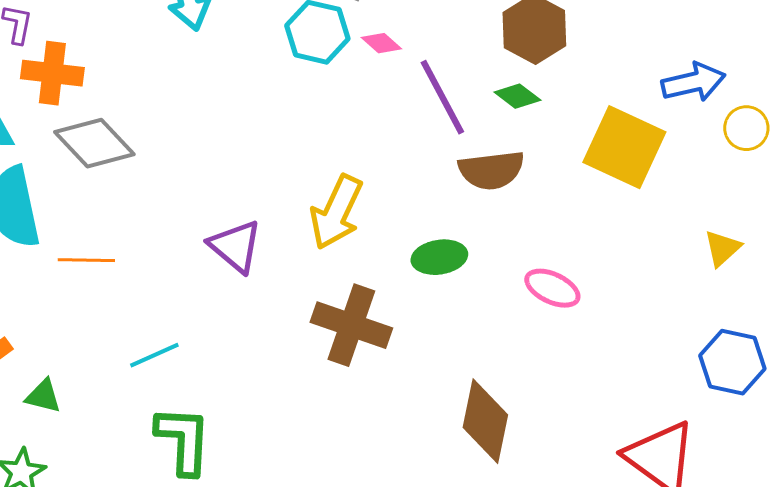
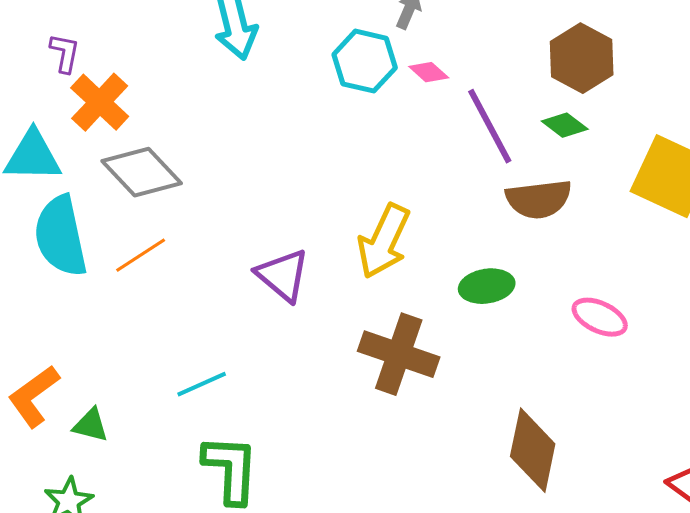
orange cross: (52, 73) -> (100, 102), turned 36
orange line: (86, 260) -> (141, 255), moved, turned -34

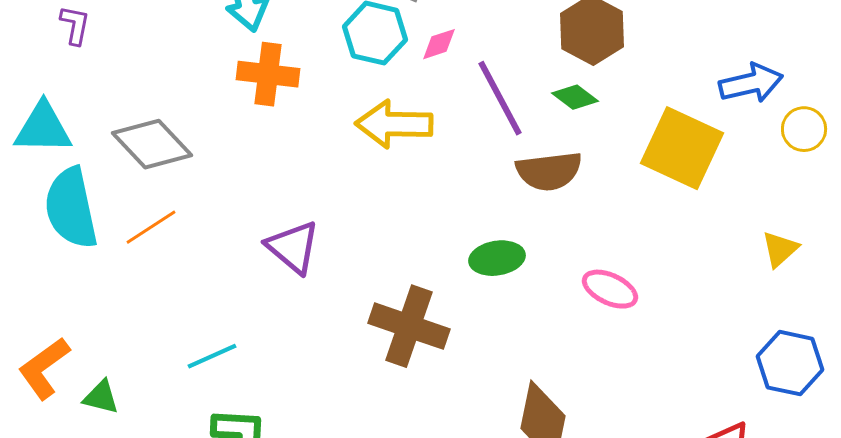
pink diamond: (429, 72) -> (439, 44), turned -60
orange cross: (100, 102) -> (268, 74), moved, turned -36
yellow arrow: (384, 241) -> (394, 124), moved, turned 66

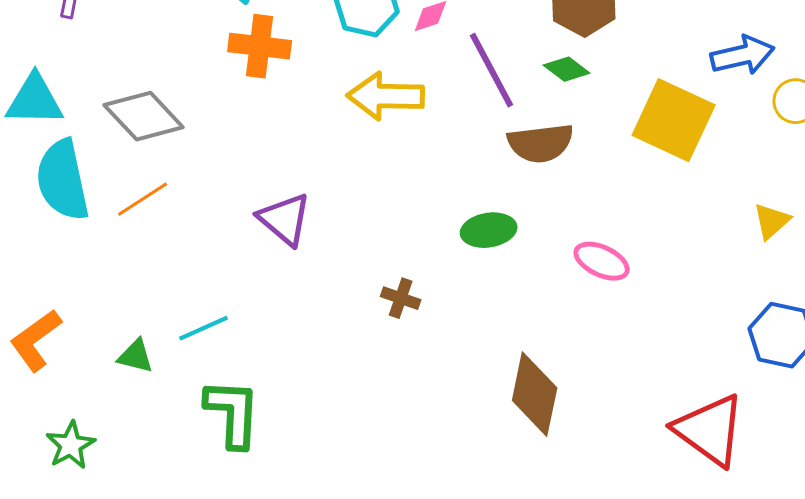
brown cross: (409, 326) -> (401, 298), size x0.5
green triangle: (101, 397) -> (136, 356), moved

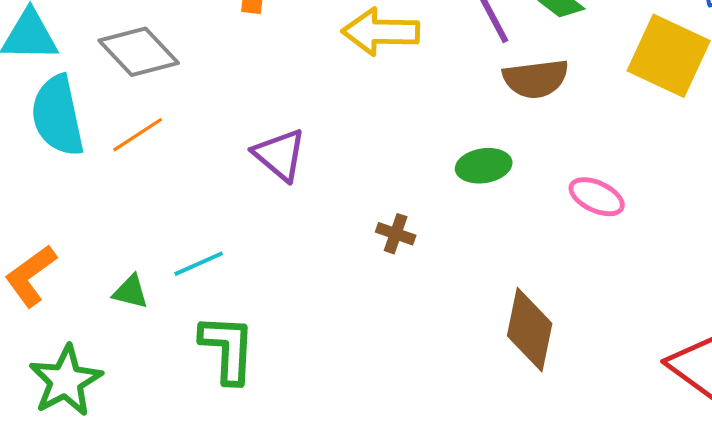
green star: (71, 445) -> (66, 381), size x1.5

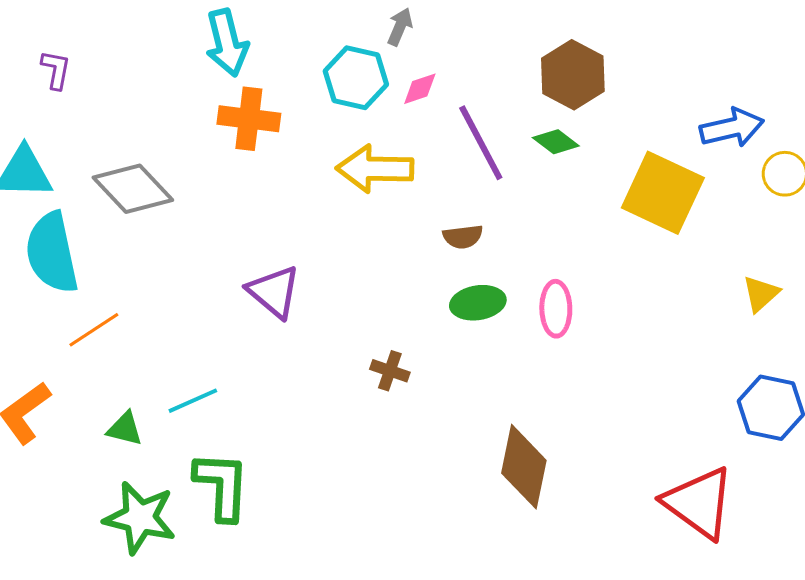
brown semicircle: (536, 79) -> (463, 237), moved, size x0.6
orange line: (138, 135) -> (94, 330), moved
pink ellipse: (597, 197) -> (556, 309), moved, turned 64
green star: (66, 381) -> (140, 518), moved, turned -30

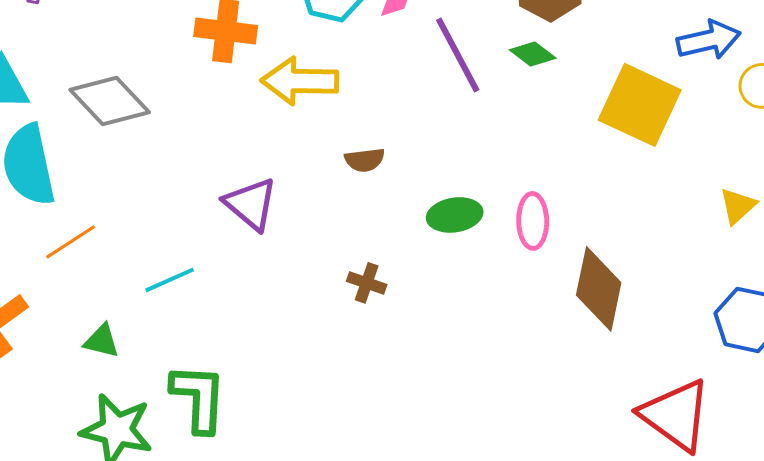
yellow arrow: (375, 169) -> (300, 81), moved
brown semicircle: (463, 237) -> (365, 160), moved
cyan line: (193, 401) -> (170, 280), moved
brown diamond: (524, 467) -> (599, 289), moved

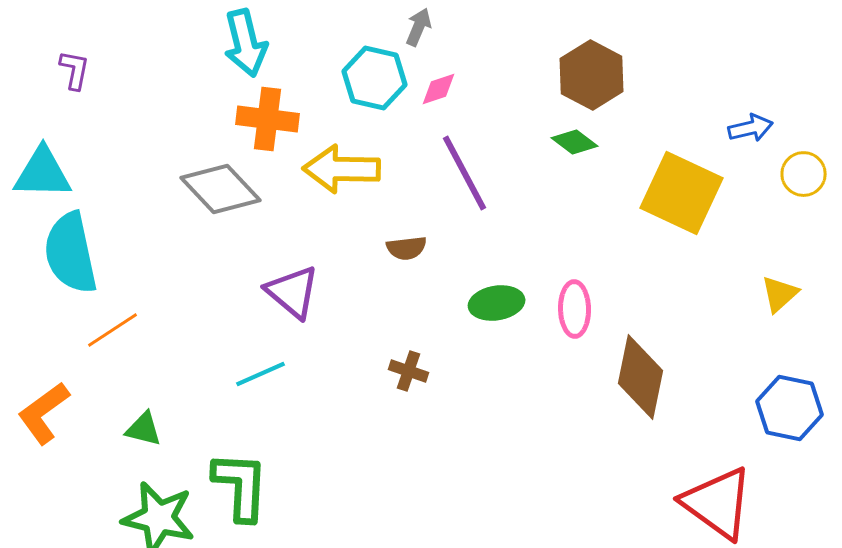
blue arrow: (709, 40) -> (751, 128), size x0.7
purple line: (458, 55) -> (465, 173), moved
gray diamond: (110, 101) -> (221, 189), moved
cyan line: (170, 280) -> (261, 374), moved

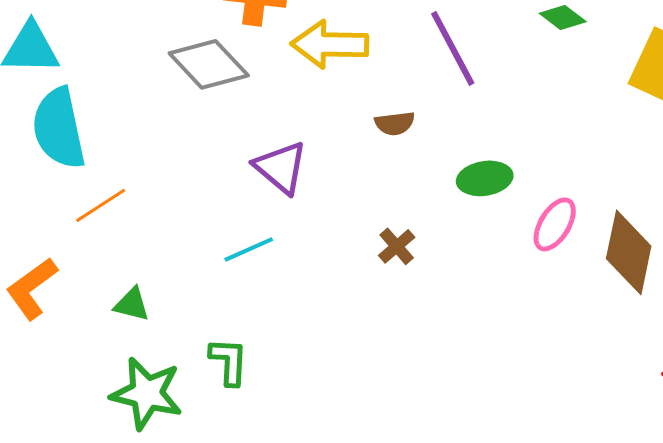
pink ellipse: (575, 309) -> (555, 224), moved, turned 32
brown cross: (409, 371) -> (397, 246), turned 30
green L-shape: (241, 486) -> (229, 361), size x0.7

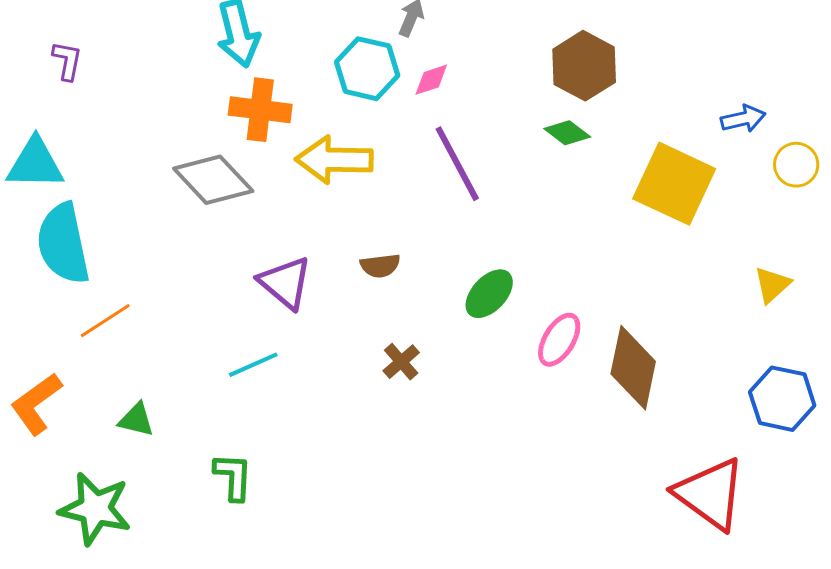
brown semicircle: (395, 123) -> (380, 266), moved
green ellipse: (485, 178) -> (489, 294), turned -38
green star: (147, 393) -> (95, 509), moved

